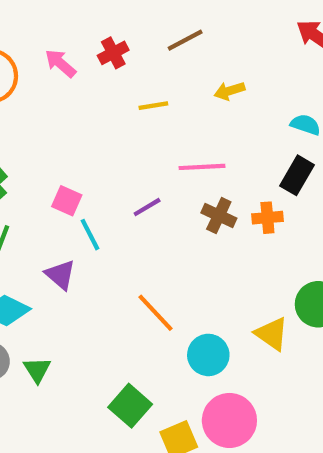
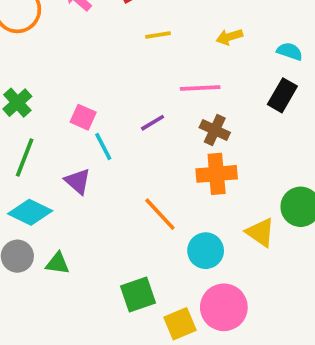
yellow arrow: (229, 91) -> (229, 37), moved
orange cross: (267, 218) -> (217, 174), moved, size x1.5
green triangle: (37, 370) -> (58, 263), turned -50
green square: (130, 406) -> (138, 295), turned 30

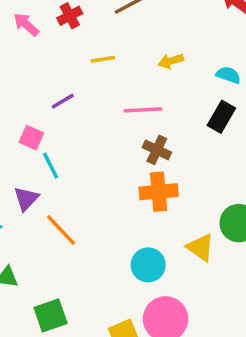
purple line: (153, 123) -> (63, 101), moved
purple triangle: (78, 181) -> (26, 199), turned 32
orange line: (160, 214) -> (61, 230), moved
green square: (138, 295) -> (51, 315), moved

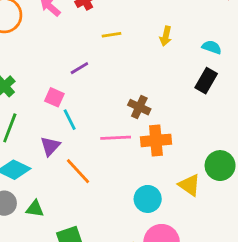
yellow arrow: (171, 61) -> (166, 36), turned -60
pink line: (143, 110) -> (116, 138), moved
brown cross: (157, 150) -> (139, 107), moved

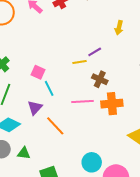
yellow line: (111, 35) -> (79, 62), moved
purple line: (79, 68) -> (95, 52), moved
cyan circle: (148, 199) -> (92, 162), moved

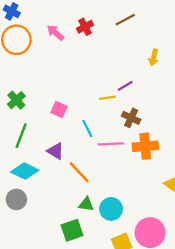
cyan line: (49, 88) -> (87, 128), moved
purple triangle: (35, 108) -> (55, 151), turned -42
green triangle: (24, 153) -> (86, 204), moved
cyan circle: (92, 162) -> (111, 209), moved

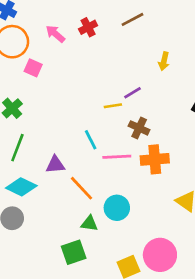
pink square: (59, 110) -> (33, 68), moved
purple triangle: (55, 151) -> (55, 165), turned -36
cyan circle: (111, 209) -> (117, 208), moved

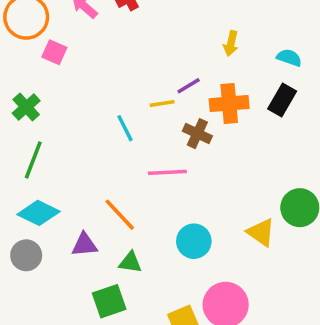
cyan line: (91, 140) -> (125, 128), moved
orange cross: (155, 159) -> (229, 104), moved
purple triangle: (55, 165) -> (84, 245), moved
cyan circle: (117, 208) -> (194, 241), moved

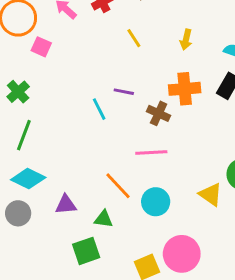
purple line: (189, 86) -> (124, 92), moved, turned 42
yellow line: (162, 104) -> (134, 38), moved, turned 66
pink line: (167, 172) -> (151, 153), moved
orange line: (120, 215) -> (118, 186), moved

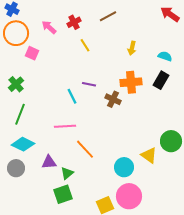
yellow line: (134, 38) -> (85, 45), moved
pink line: (151, 153) -> (65, 126), moved
cyan circle: (156, 202) -> (124, 167), moved
green triangle: (104, 219) -> (67, 173), moved, turned -48

